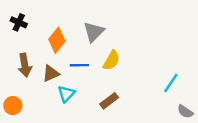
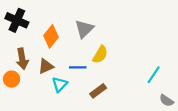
black cross: (19, 22) -> (17, 20), size x1.5
blue line: (79, 65) -> (78, 67), moved
orange circle: (13, 106) -> (12, 79), moved

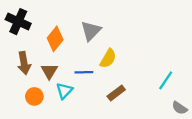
brown triangle: (46, 66) -> (49, 71), turned -35
orange circle: (12, 79) -> (34, 96), moved
brown rectangle: (98, 91) -> (116, 93), moved

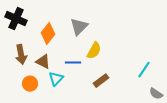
brown triangle: (49, 71) -> (43, 62), turned -35

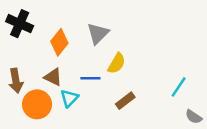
brown arrow: (21, 55) -> (16, 81), moved
orange circle: (30, 84) -> (37, 104), size x1.5

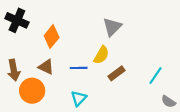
gray triangle: (98, 34) -> (112, 27), moved
cyan triangle: (69, 98) -> (79, 98), moved
brown rectangle: (125, 101) -> (117, 73), moved

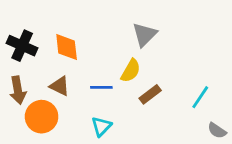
black cross: (17, 20) -> (22, 46), moved
orange diamond: (52, 37) -> (67, 47), turned -45

